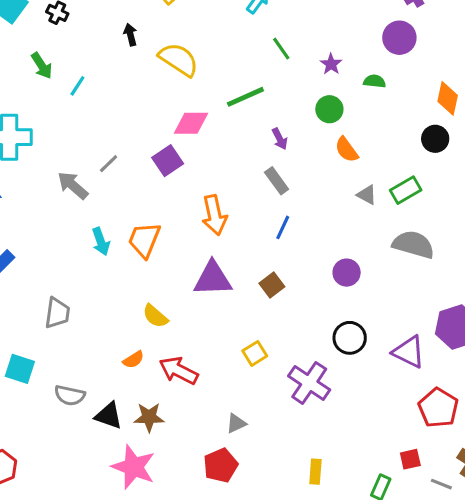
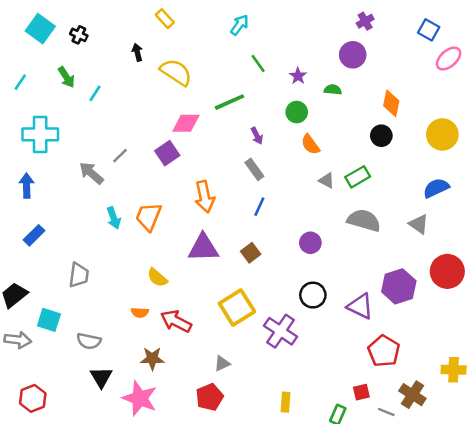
yellow square: (255, 353) -> (237, 307), size x1.8
orange semicircle: (133, 360) -> (140, 312), turned 35
black triangle: (109, 416) -> (101, 377), moved, turned 40

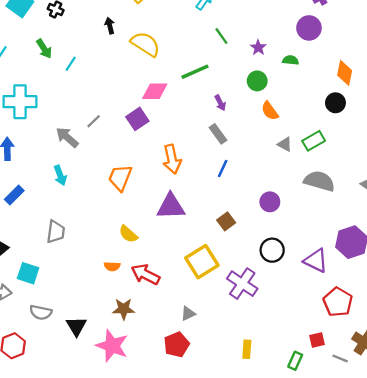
cyan arrow: (114, 218) -> (60, 175), moved
brown square: (251, 253) -> (226, 221), moved
gray semicircle: (89, 341) -> (41, 312), moved

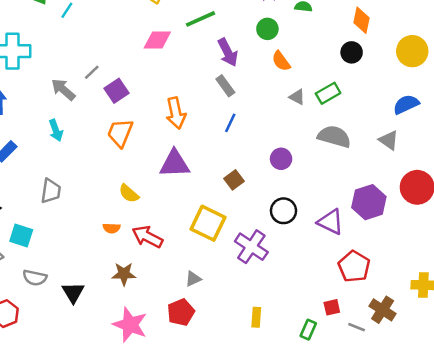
purple arrow: (220, 103) -> (228, 52), size x1.6
purple square: (137, 119) -> (116, 91), moved
yellow square: (202, 262) -> (208, 223), turned -32
pink star: (112, 346) -> (130, 325), moved

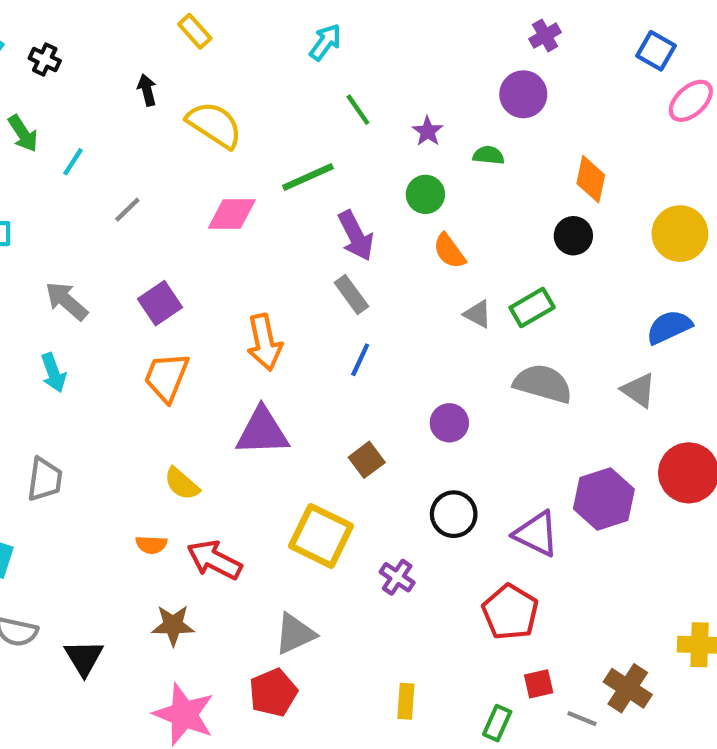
gray line: (92, 72) -> (127, 210), moved
purple cross: (251, 247) -> (397, 577), size x0.6
red pentagon: (354, 266) -> (510, 612), moved
gray triangle: (193, 279) -> (295, 634), size x1.5

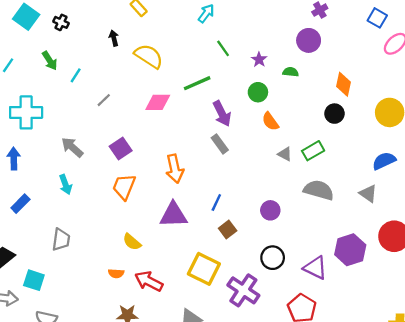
blue line: (360, 360) -> (216, 202), moved
purple cross: (397, 577) -> (243, 290), size x1.8

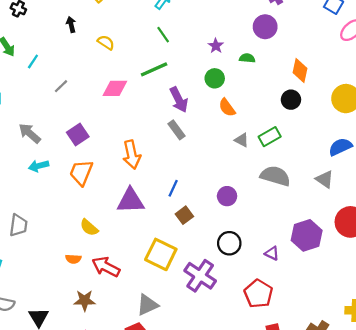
green line: (223, 48) -> (163, 35), moved
yellow semicircle: (149, 56) -> (106, 42), size x0.6
cyan arrow: (65, 184) -> (39, 166), moved, turned 96
purple triangle: (315, 268) -> (272, 253), size x0.6

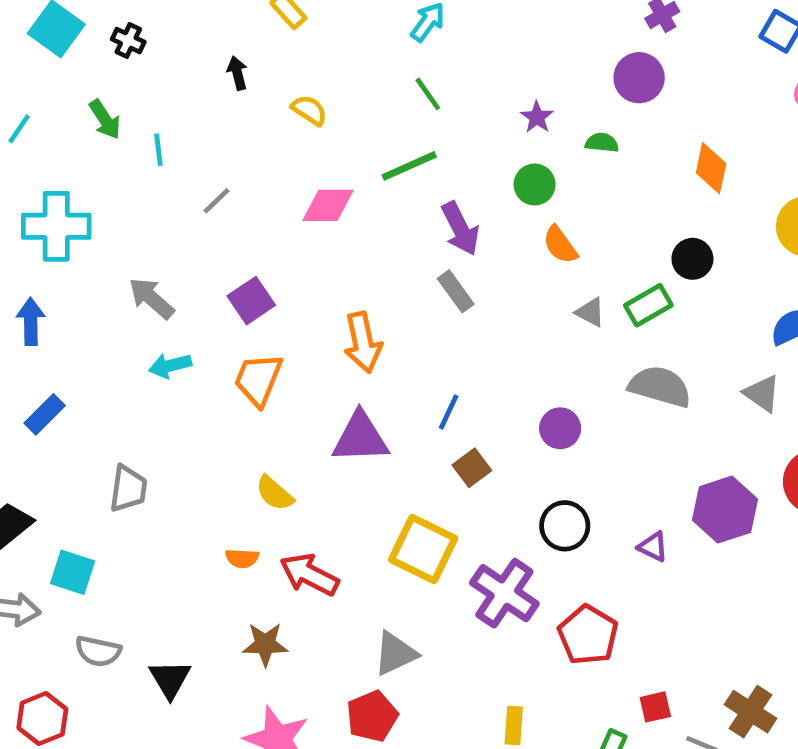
cyan line: (33, 62) -> (158, 150), turned -40
black circle: (291, 100) -> (692, 259), moved
red pentagon: (258, 294) -> (588, 635), moved

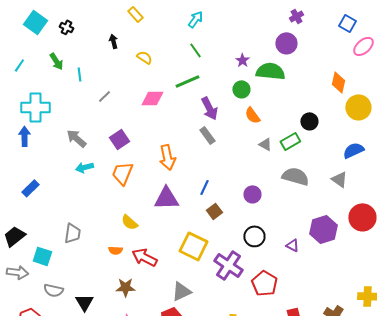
green semicircle: (602, 143) -> (270, 71), size x2.0
orange diamond: (711, 168) -> (338, 82), moved
blue arrow: (31, 321) -> (24, 136), moved
gray trapezoid: (128, 489) -> (72, 233), moved

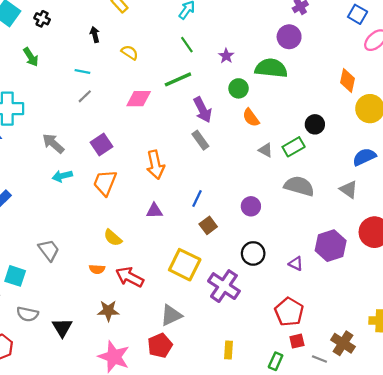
purple star: (242, 60) -> (226, 56), moved
cyan line: (79, 74) -> (82, 72), moved, turned -72
purple triangle: (166, 198) -> (154, 211), size x0.6
gray trapezoid: (72, 233) -> (49, 250), turned -45
red pentagon: (264, 283) -> (289, 312), moved

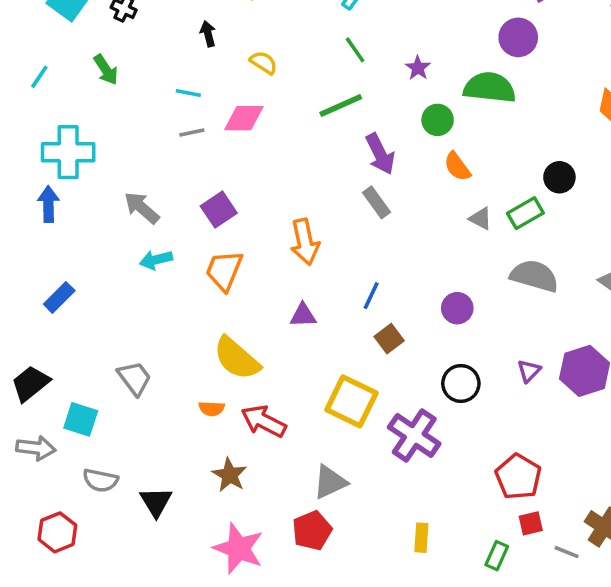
gray line: (85, 96) -> (192, 132), turned 32
pink diamond: (139, 99) -> (244, 118), moved
yellow semicircle: (113, 238) -> (237, 358), size x1.6
purple triangle: (296, 264) -> (529, 371), moved, turned 48
brown star: (108, 311) -> (230, 475), turned 30

